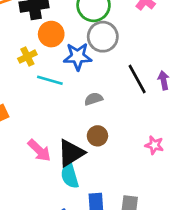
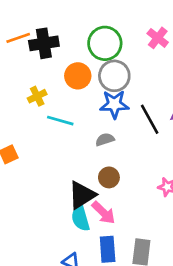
orange circle: (51, 34) -> (78, 76), moved
blue star: (78, 57) -> (114, 104), moved
pink arrow: (39, 150) -> (104, 213), moved

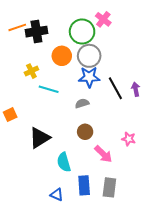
pink cross: (158, 38) -> (103, 19), moved
black triangle: (82, 195) -> (40, 138), moved
pink arrow: (104, 213) -> (103, 154), moved

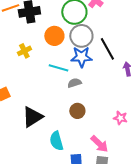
black line: (115, 88) -> (107, 49), moved
cyan line: (49, 89) -> (58, 68), moved
pink arrow: (103, 154) -> (99, 144), moved

